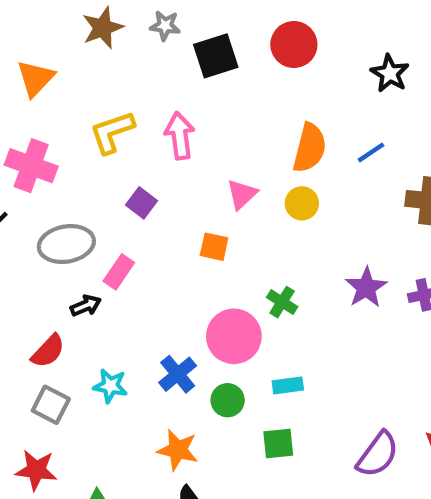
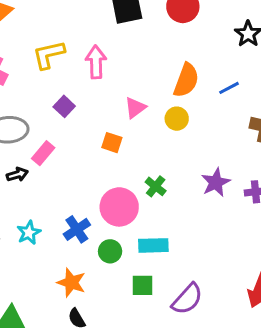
cyan rectangle: (288, 385) -> (153, 245), size x1.4
cyan star: (110, 386) -> (29, 233), turned 30
purple semicircle: (378, 454) -> (187, 299), moved

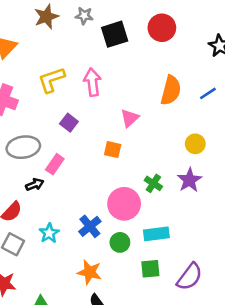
yellow circle: (177, 119) -> (195, 144), moved
purple star: (216, 182) -> (189, 180), moved

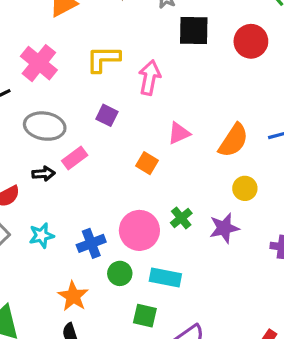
orange semicircle: (171, 90) -> (233, 140), moved
purple square: (69, 123) -> (107, 115), turned -30

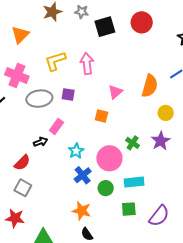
gray ellipse: (45, 126) -> (39, 99), moved
cyan star: (41, 235) -> (76, 151), moved

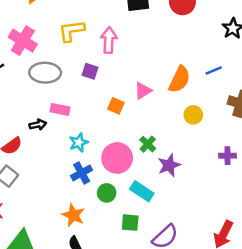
pink triangle: (115, 92) -> (143, 91), moved
purple square: (68, 94) -> (90, 71), moved
pink rectangle: (56, 126) -> (60, 109), turned 56
purple star: (161, 141) -> (169, 165), moved
cyan rectangle: (134, 182) -> (142, 191), turned 30

